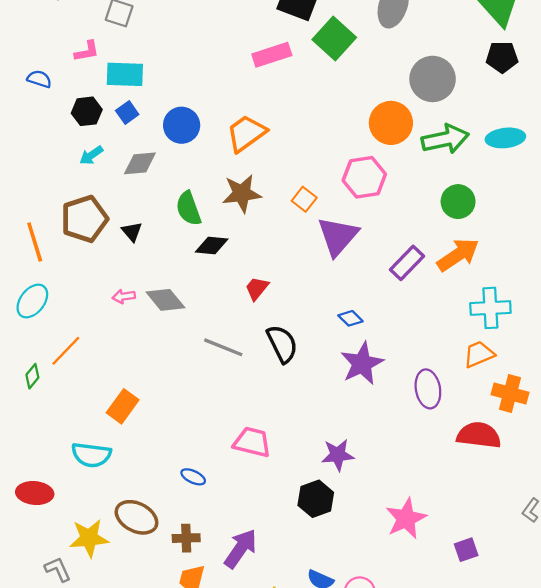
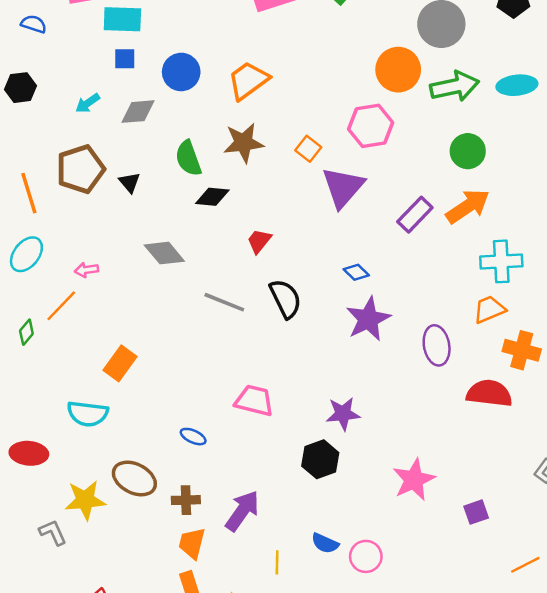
black hexagon: (87, 111) -> (20, 88), moved
blue square: (127, 112) -> (125, 59), turned 35
pink arrow: (124, 296) -> (86, 270), moved

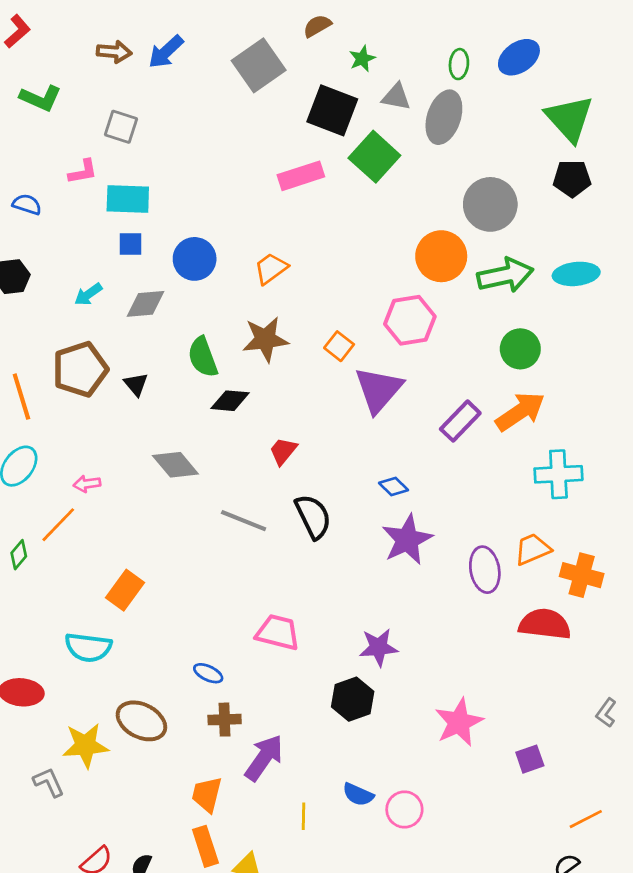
orange trapezoid: (248, 80) -> (271, 268), size x0.7
orange trapezoid: (489, 309) -> (533, 549), moved
brown cross: (186, 500) -> (225, 720), moved

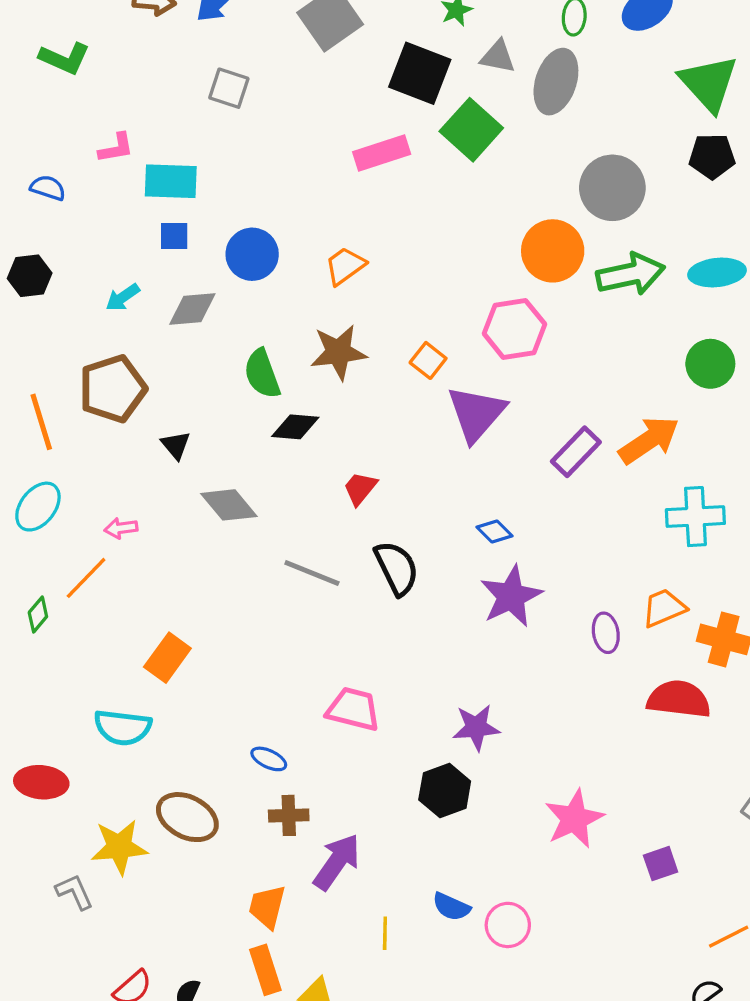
gray square: (121, 127) -> (229, 88), moved
green circle: (520, 349) -> (710, 364), moved
black triangle: (136, 384) -> (176, 445), moved
purple ellipse: (485, 570) -> (606, 633), size x0.7

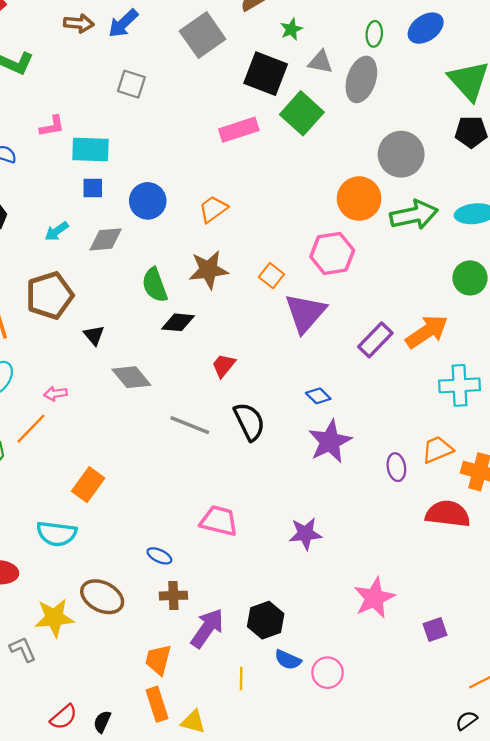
black hexagon: (445, 791) -> (266, 620), moved

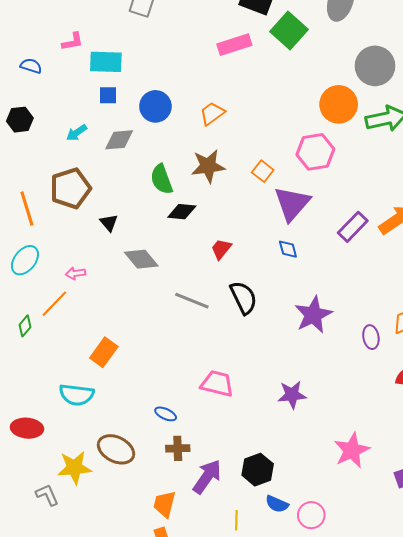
blue diamond: (318, 396) -> (288, 249), moved, turned 30

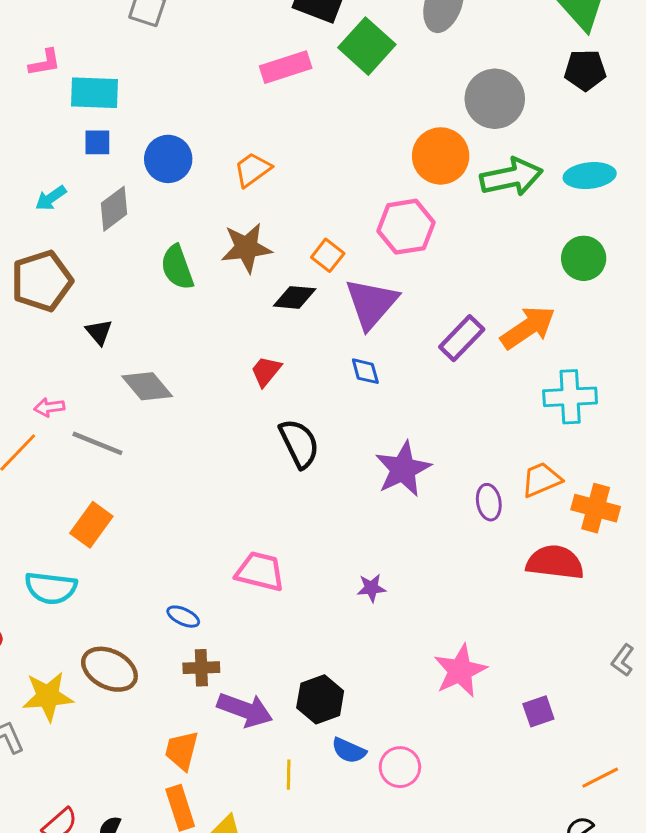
gray diamond: (119, 140) -> (114, 209), turned -32
black diamond: (182, 212) -> (295, 297), moved
gray line: (192, 301) -> (97, 443), moved
purple star: (292, 395) -> (371, 588), size x0.7
purple arrow: (207, 477) -> (245, 710), turned 75

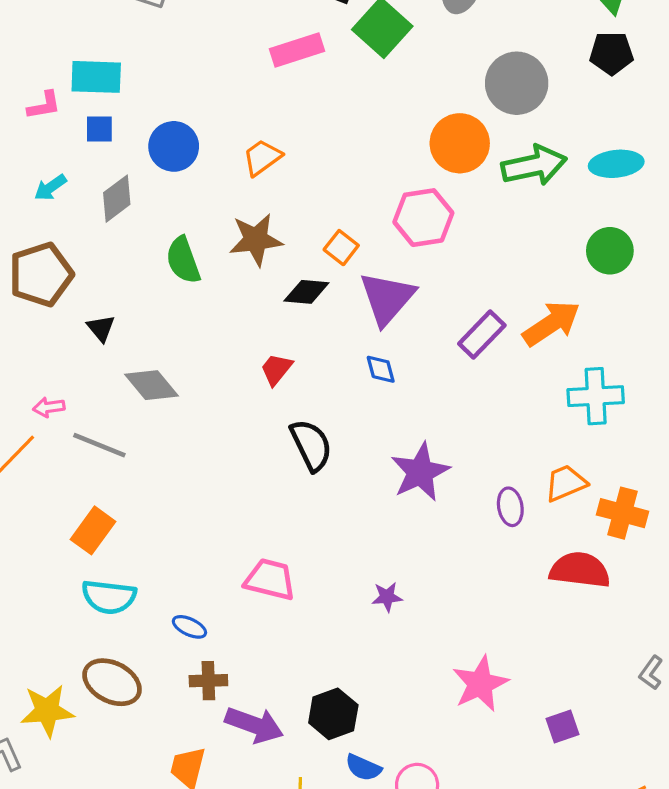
pink L-shape: (45, 63) -> (44, 105), moved
cyan semicircle: (51, 588) -> (109, 597), moved

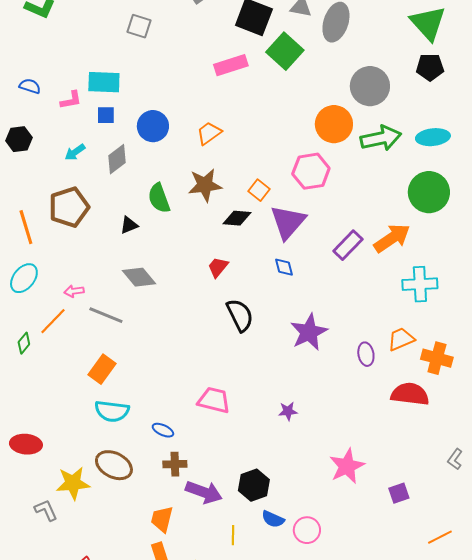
green circle: (610, 251) -> (429, 192), size x1.4
black triangle: (101, 328) -> (129, 225), moved, turned 48

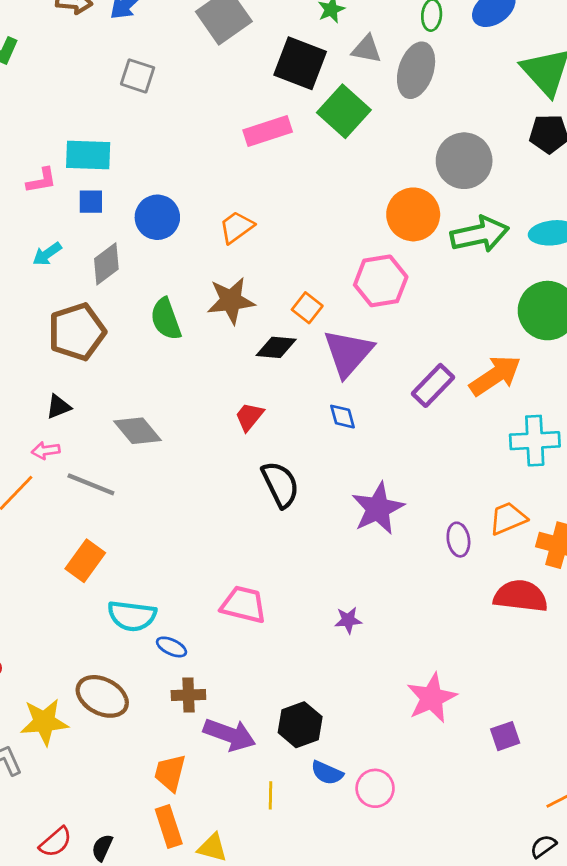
brown pentagon: (69, 207) -> (77, 332), moved
black triangle: (129, 225) -> (58, 407), moved
cyan semicircle: (112, 411) -> (132, 616), moved

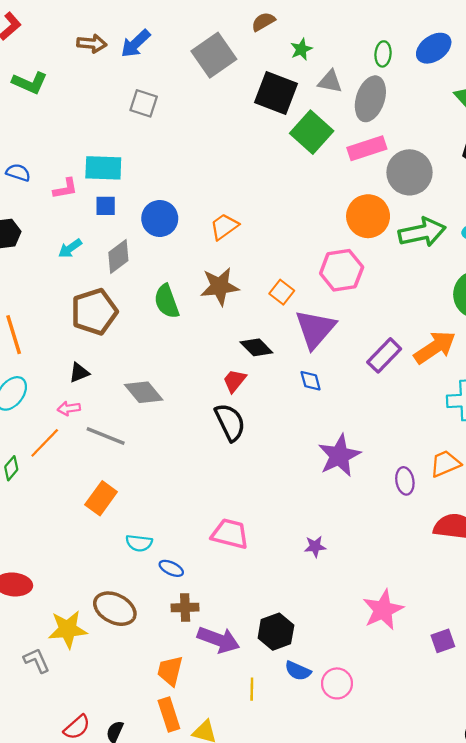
pink rectangle: (268, 131) -> (367, 148), moved
black diamond: (276, 347) -> (256, 347), moved, turned 40
black semicircle: (280, 484) -> (230, 422), moved
cyan semicircle: (132, 616) -> (139, 543), size x0.7

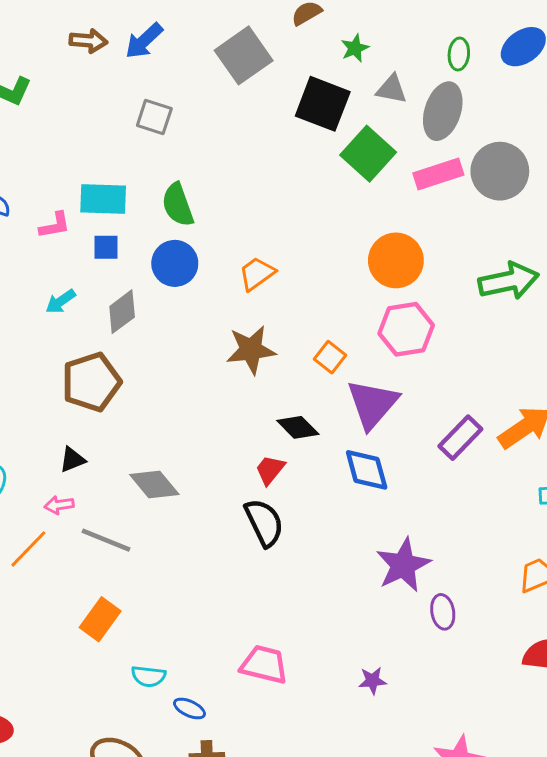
gray circle: (409, 172) -> (500, 171), moved
orange circle: (368, 216) -> (396, 260), moved
green semicircle: (167, 301) -> (178, 205), moved
blue diamond: (311, 381) -> (367, 470), size x1.6
purple ellipse: (405, 481) -> (443, 612), moved

